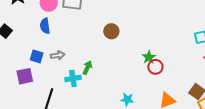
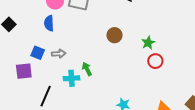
green star: (149, 57) -> (148, 43), moved
red circle: (155, 67) -> (155, 61), moved
green arrow: (87, 68) -> (87, 69), turned -56

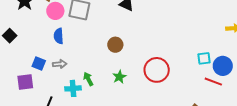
blue semicircle: (49, 23) -> (59, 36), moved
green star: (148, 43) -> (119, 77), moved
red circle: (155, 61) -> (157, 70), size x1.6

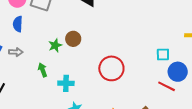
cyan square: (204, 58) -> (163, 54), moved
green star: (119, 77) -> (55, 45), moved
cyan cross: (73, 88) -> (66, 83), moved

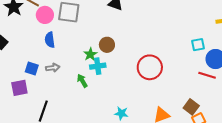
cyan cross: (66, 83) -> (98, 66), moved

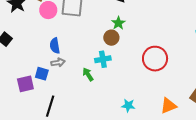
blue semicircle: (50, 40) -> (55, 46), moved
green star: (90, 54) -> (118, 23), moved
blue square: (32, 68) -> (42, 74), moved

